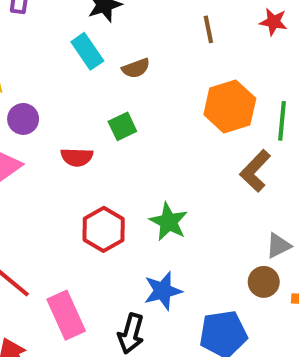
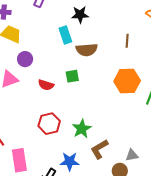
brown semicircle: (136, 68) -> (87, 50), size x1.5
brown L-shape: (255, 171) -> (99, 149), moved

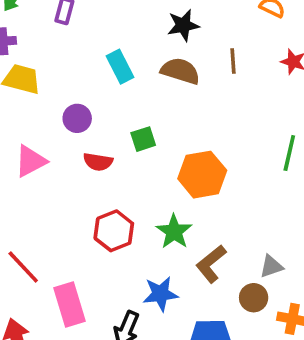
black star: (80, 15) -> (183, 25), moved
brown semicircle: (87, 50) -> (180, 71), moved, turned -150
purple circle: (25, 59) -> (77, 118), moved
orange hexagon: (127, 81) -> (202, 175), moved

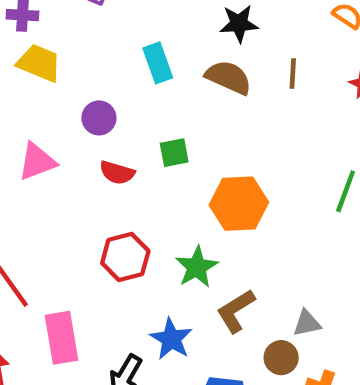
blue star: (160, 294) -> (171, 339), turned 30

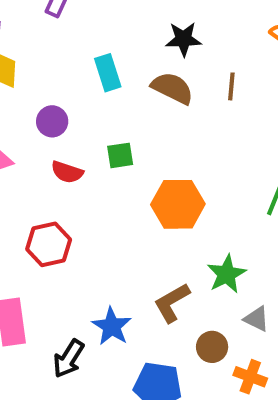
red hexagon: (125, 257) -> (49, 244), moved
green star: (197, 267) -> (227, 274), moved
gray triangle: (307, 323) -> (257, 319), moved, turned 36

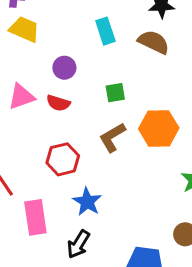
red semicircle: (67, 172) -> (58, 103), moved
brown L-shape: (172, 303) -> (112, 137), moved
blue star: (112, 326) -> (87, 202), moved

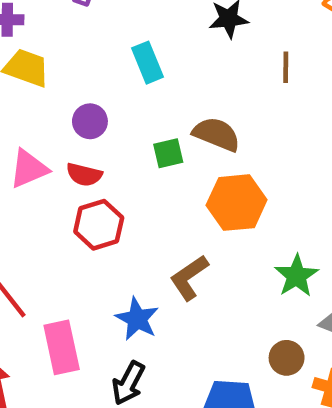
brown semicircle: (154, 42) -> (216, 134), moved
brown L-shape: (112, 137) -> (189, 278), moved
red hexagon: (63, 159) -> (99, 225), moved

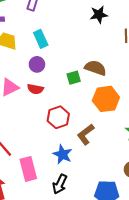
cyan rectangle: (147, 63) -> (41, 39), moved
red hexagon: (99, 225) -> (58, 117), moved

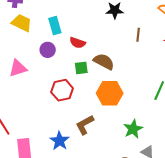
red semicircle: (35, 89) -> (77, 43), moved
red hexagon: (58, 117) -> (62, 90), moved

